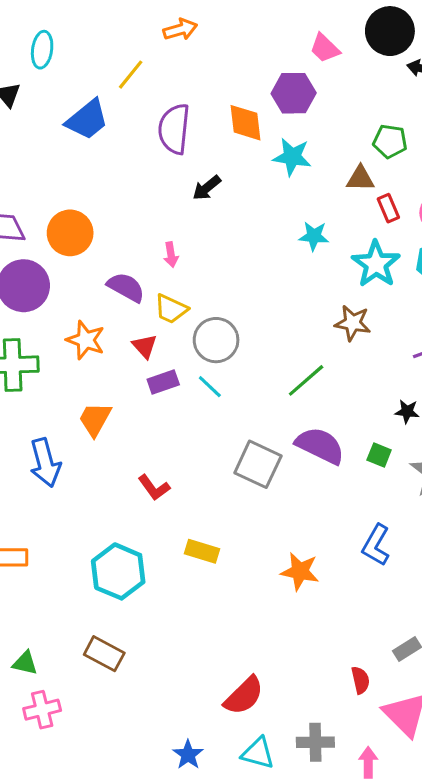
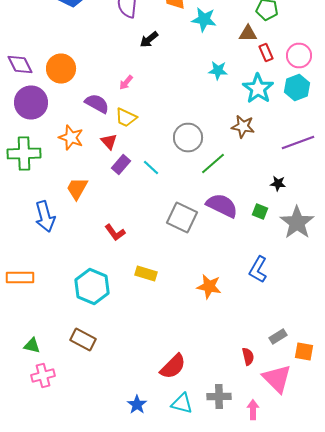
pink arrow: (171, 255) -> (126, 82), turned 49
gray circle: (216, 340) -> (188, 138), moved
purple rectangle: (163, 382) -> (121, 164), turned -30

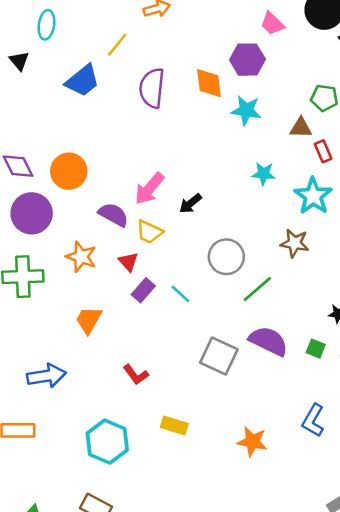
black arrow: (149, 40) -> (190, 203), moved
pink arrow: (126, 82) -> (149, 189), size x1.8
blue arrow: (45, 216) -> (46, 376), moved, turned -84

